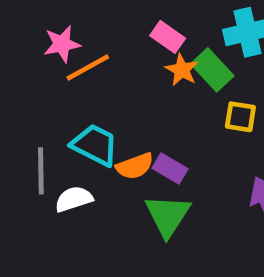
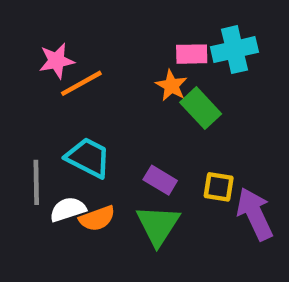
pink rectangle: (168, 37) -> (192, 54), moved, turned -36
green rectangle: (212, 70) -> (201, 108), moved
yellow square: (240, 117) -> (219, 187), moved
orange semicircle: (135, 166) -> (97, 218), moved

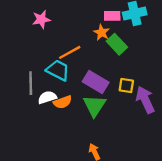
orange line: (81, 83) -> (70, 52), moved
purple rectangle: (160, 180) -> (96, 82), size x1.5

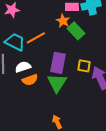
cyan trapezoid: (58, 70) -> (15, 42), moved
purple rectangle: (96, 82) -> (58, 63), turned 70
white semicircle: (47, 97) -> (23, 67), moved

